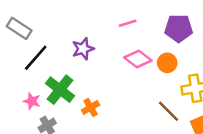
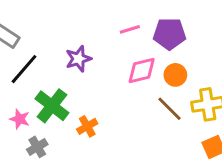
purple pentagon: (179, 28) -> (169, 34), moved
pink diamond: (138, 59) -> (142, 71), turned -52
brown line: (168, 111) -> (169, 109), moved

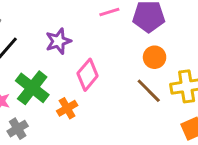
pink diamond: (142, 71) -> (88, 75), moved, turned -36

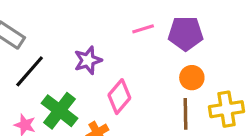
brown line: (149, 91) -> (186, 114), turned 44

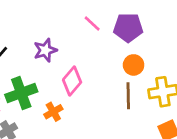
pink line: (143, 29) -> (92, 24), turned 60
green cross: (60, 111) -> (21, 93), turned 32

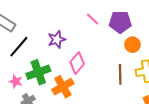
orange circle: (134, 65) -> (132, 45), moved
orange cross: (53, 112) -> (63, 87), size x1.5

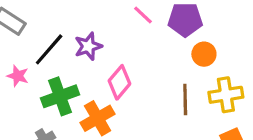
black line: (19, 47) -> (49, 49), moved
pink star: (16, 81) -> (18, 76), moved

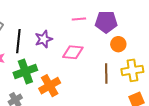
pink line: (143, 15) -> (79, 19), turned -48
black line: (49, 49) -> (18, 41), turned -35
pink diamond: (119, 82) -> (73, 52), moved, turned 55

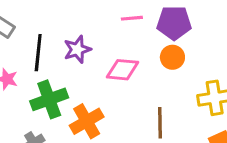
orange circle: (118, 44) -> (172, 57), moved
brown line: (106, 73) -> (160, 123), moved

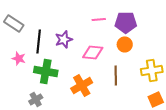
green cross: (49, 99) -> (46, 71), turned 30
orange cross: (87, 121) -> (82, 85), moved
brown line: (160, 123) -> (116, 75), moved

